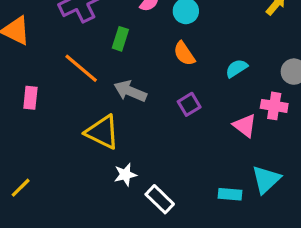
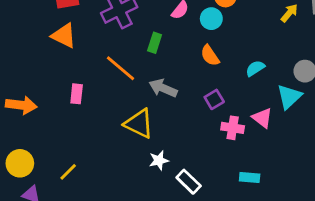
pink cross: (274, 106) -> (233, 128), moved
cyan triangle: (266, 180) -> (289, 97), moved

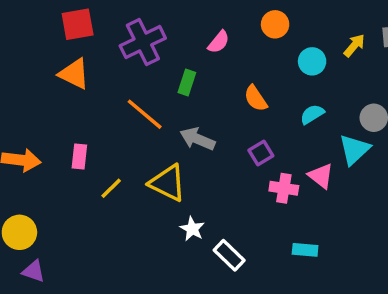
cyan circle: (211, 19) -> (312, 61), moved
pink rectangle: (77, 94) -> (79, 157), moved
white star: (159, 160) -> (192, 229), turned -30
yellow line: (68, 172) -> (111, 188), moved

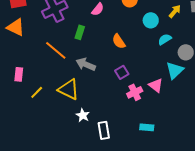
cyan semicircle: (312, 114) -> (165, 39), moved
pink cross: (284, 188) -> (135, 92), turned -35
white rectangle: (229, 255) -> (104, 130), turned 36

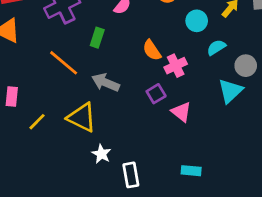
pink triangle: (156, 85) -> (181, 112), moved
pink cross: (135, 92) -> (176, 66), moved

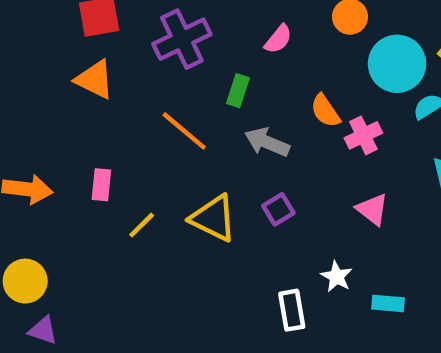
cyan circle: (197, 21) -> (397, 64), size x1.6
gray arrow: (106, 82) -> (267, 142), moved
purple square: (156, 94) -> (278, 209), moved
white star: (101, 154) -> (337, 277), moved

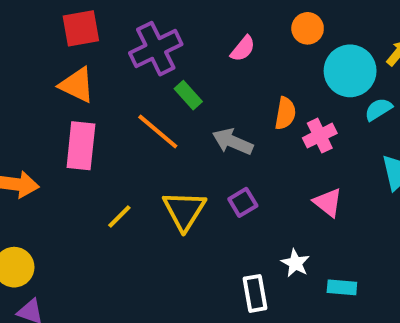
green rectangle: (238, 91) -> (188, 95), moved, turned -60
orange semicircle: (325, 111) -> (285, 113), turned -136
pink rectangle: (101, 185) -> (81, 146), moved, size x1.6
yellow triangle: (213, 218) -> (184, 210), turned 36

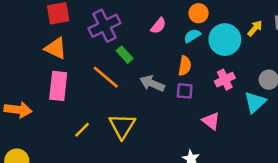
cyan semicircle: (378, 109) -> (192, 36), moved
pink cross: (320, 136) -> (225, 80), moved
purple square: (243, 202) -> (185, 91), moved, turned 36

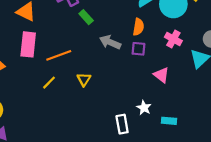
orange line: (106, 77) -> (59, 55), moved, turned -60
pink cross: (225, 80) -> (173, 39), turned -35
yellow triangle: (122, 126) -> (84, 79), size x0.6

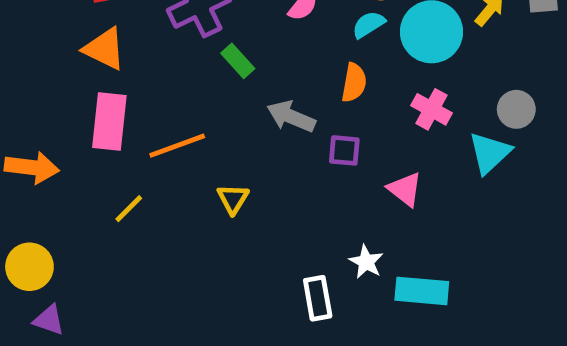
purple square: (138, 49) -> (344, 150), moved
yellow line: (49, 83) -> (129, 209), moved
cyan rectangle: (169, 121) -> (422, 291), size x1.5

